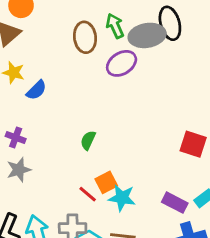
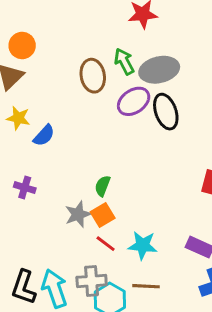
black ellipse: (170, 23) -> (166, 112), moved
gray star: (19, 170) -> (78, 214), moved
orange square: (106, 182) -> (103, 215), moved

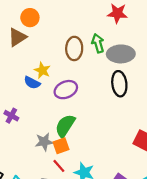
purple ellipse: (134, 101) -> (66, 90), moved
yellow star: (18, 118) -> (42, 70), moved
blue semicircle: (44, 135) -> (32, 83), turned 63
green semicircle: (103, 186) -> (65, 126), size x1.6

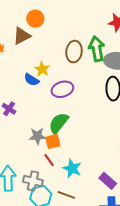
green arrow: (98, 43) -> (97, 49), size x1.4

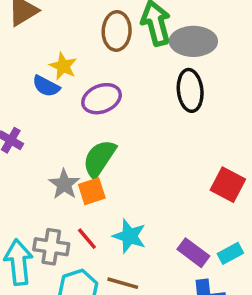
gray star: (37, 136) -> (64, 184), turned -30
red line: (49, 160) -> (87, 239), moved
gray cross: (33, 181) -> (51, 247), moved

